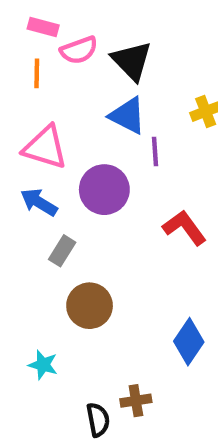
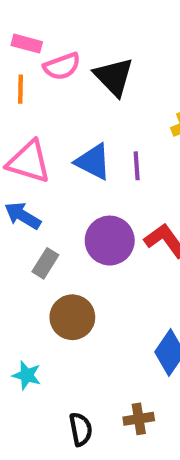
blue triangle: (128, 116) -> (93, 162), moved
purple circle: (104, 190) -> (110, 241), moved
brown cross: (136, 401) -> (139, 419), moved

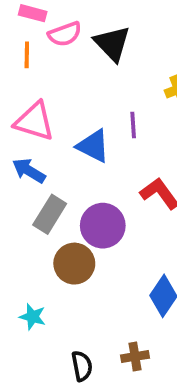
blue triangle: (93, 162) -> (93, 146), moved
purple circle: (110, 241) -> (103, 226), moved
gray rectangle: (45, 263) -> (50, 214), size x1.4

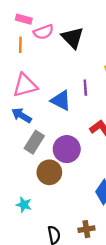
pink triangle: (34, 121) -> (25, 85), turned -32

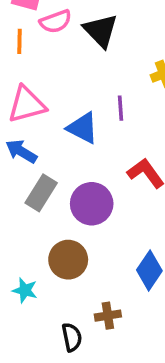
brown circle: (49, 172) -> (68, 260), moved
brown cross: (86, 229) -> (108, 316), moved

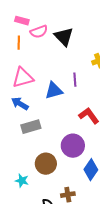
blue triangle: (83, 128) -> (54, 91), turned -42
gray rectangle: (41, 193) -> (31, 127), turned 42
purple circle: (92, 204) -> (73, 146), moved

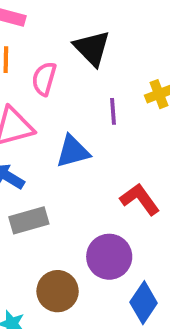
pink semicircle: (39, 32) -> (44, 79), moved, turned 126
purple line: (75, 80) -> (113, 111), moved

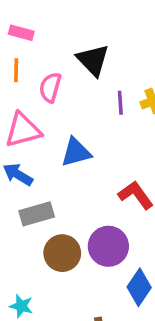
purple line: (113, 111) -> (120, 103), moved
brown circle: (58, 291) -> (62, 253), moved

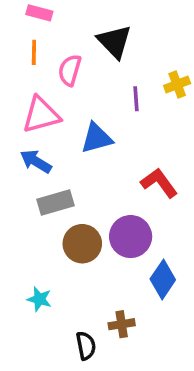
purple line: (120, 103) -> (136, 99), moved

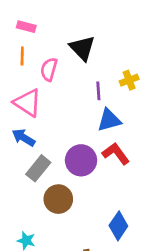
pink triangle: (41, 115) -> (28, 103), turned 48
blue triangle: (97, 138) -> (109, 120), moved
gray rectangle: (55, 203) -> (38, 168), turned -35
purple circle: (131, 237) -> (81, 160), moved

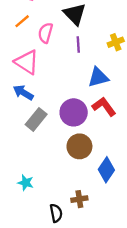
orange line: (22, 56) -> (22, 21), turned 49
purple line: (98, 91) -> (78, 45), moved
brown circle: (58, 199) -> (79, 146), moved

